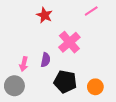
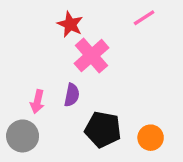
pink cross: (69, 42) -> (91, 56), moved

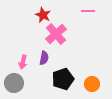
pink line: (144, 18) -> (88, 11), turned 32
black pentagon: (103, 129) -> (63, 79), turned -30

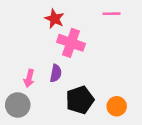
pink cross: (56, 34) -> (71, 43), turned -30

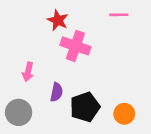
purple semicircle: (56, 73) -> (57, 92), moved
pink arrow: (29, 78) -> (28, 72), moved

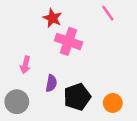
pink line: (119, 15) -> (108, 13), turned 56

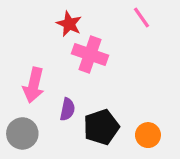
pink arrow: (25, 65) -> (34, 85), size x1.5

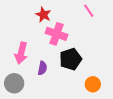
black pentagon: (101, 127) -> (71, 59), moved

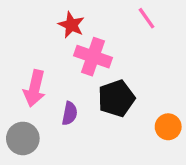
orange circle: (93, 84) -> (168, 127), moved

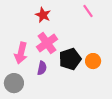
pink cross: (93, 57) -> (47, 43), moved, turned 35
orange circle: (168, 127) -> (93, 61), moved

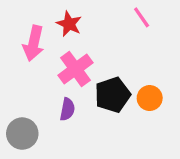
pink arrow: (21, 53) -> (34, 43), moved

